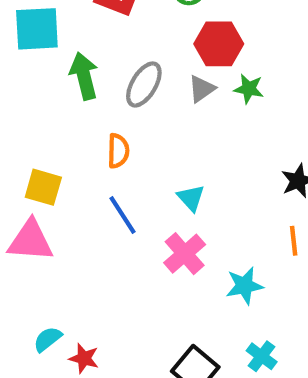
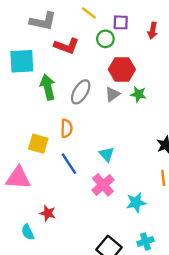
yellow square: (43, 187) -> (38, 144), moved
cyan semicircle: (48, 339) -> (28, 232), turned -77
cyan cross: (262, 356) -> (145, 241), turned 35
red star: (84, 358) -> (48, 213), moved

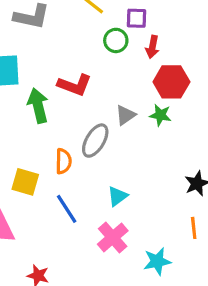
red arrow: (152, 31) -> (152, 47), moved
red L-shape: (67, 46) -> (75, 85), moved
red hexagon: (122, 69) -> (171, 82), moved
gray ellipse: (81, 92) -> (95, 141), moved
cyan triangle: (107, 154) -> (117, 196), turned 35

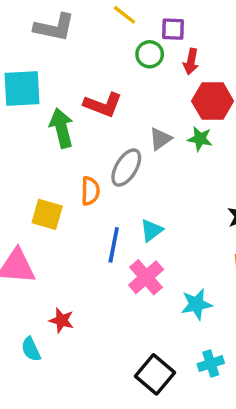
blue line: (67, 209) -> (114, 245), moved, turned 44

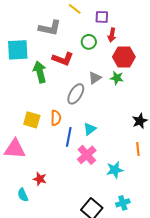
gray L-shape: (54, 27) -> (50, 28), moved
green circle: (150, 54) -> (89, 42), moved
orange semicircle: (90, 191) -> (56, 118), moved

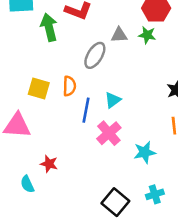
gray triangle: (95, 78) -> (119, 35), turned 32

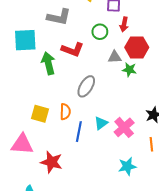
gray triangle: (119, 35) -> (115, 57), moved
pink cross: (109, 133) -> (124, 127), moved
red star: (49, 164) -> (52, 162), moved, size x1.5

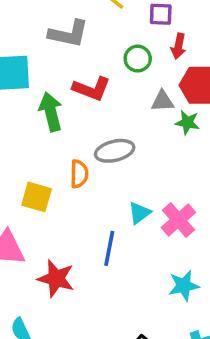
gray ellipse: (86, 86) -> (115, 151), turned 45
orange semicircle: (65, 112) -> (79, 174), moved
blue line: (79, 132) -> (109, 248), moved

